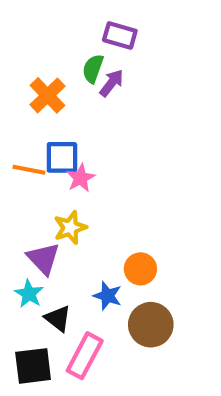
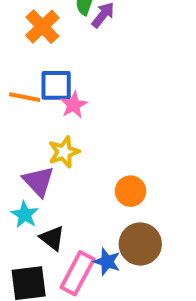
blue star: (107, 296) -> (107, 262), moved

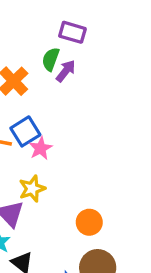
blue square: (56, 85) -> (25, 131), turned -32

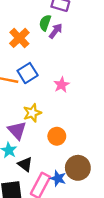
pink star: (41, 148) -> (61, 85), moved
orange circle: (89, 222) -> (57, 136), moved

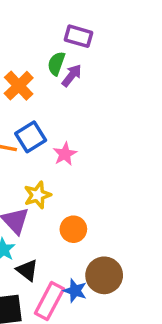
pink star: (61, 85) -> (65, 154), moved

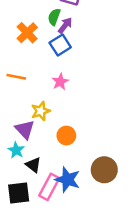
blue square: (31, 137) -> (60, 45), moved
brown circle: (104, 275) -> (104, 170), moved
blue star: (75, 291) -> (68, 180), size x1.5

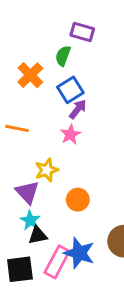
purple arrow: (65, 25) -> (78, 109), moved
cyan star: (16, 150) -> (30, 220), moved
black triangle: (33, 165) -> (38, 235), turned -49

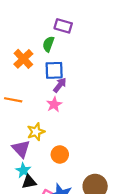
blue square: (70, 90) -> (54, 70), turned 30

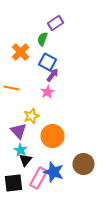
purple rectangle: (63, 26) -> (56, 23), turned -49
blue square: (54, 70) -> (48, 62), turned 30
orange circle: (60, 154) -> (52, 136), size x1.5
black triangle: (29, 182) -> (26, 160), turned -40

